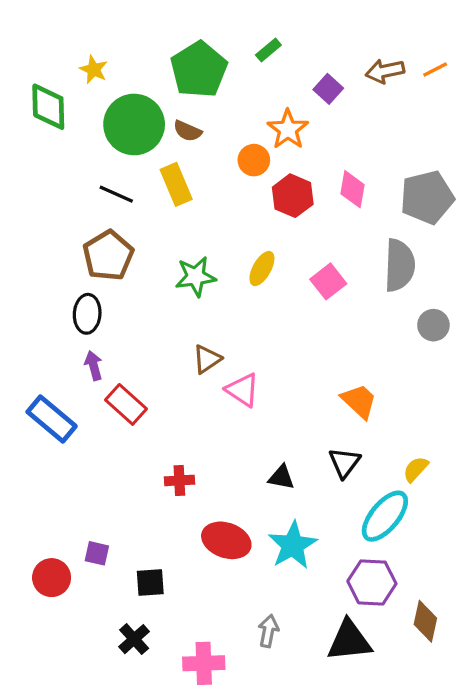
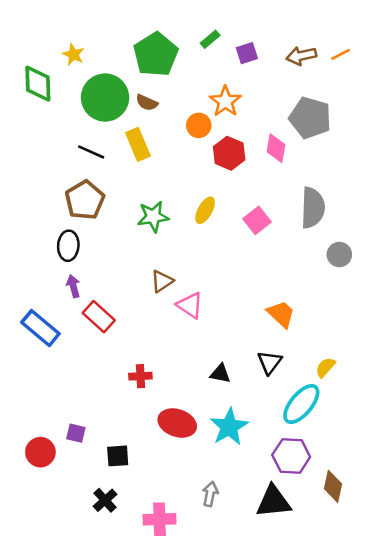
purple square: (328, 89) -> (247, 53), moved, turned 30
gray pentagon: (427, 197) -> (310, 118), moved, turned 30

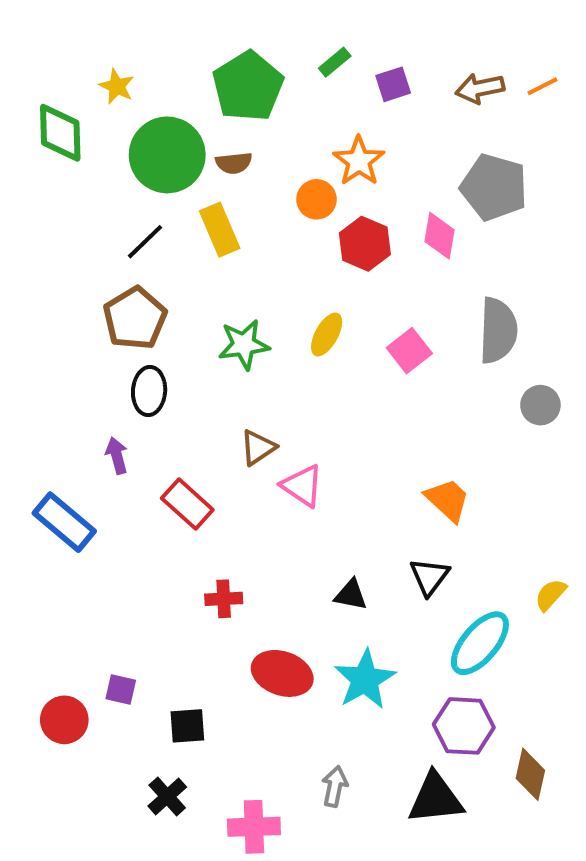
brown semicircle: (147, 103) -> (234, 163), turned -30
black line: (91, 152) -> (145, 242), turned -68
black ellipse: (68, 246) -> (149, 391), moved
red rectangle: (99, 317) -> (187, 504), moved
yellow semicircle: (325, 367) -> (551, 595), moved

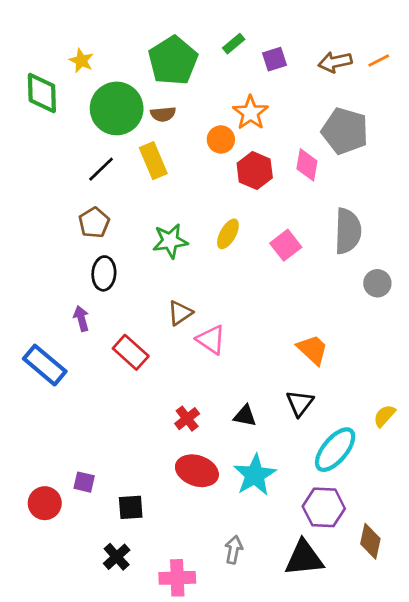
brown pentagon: (135, 318) -> (94, 223), size x0.7
red cross: (224, 599) -> (187, 419), moved, turned -35

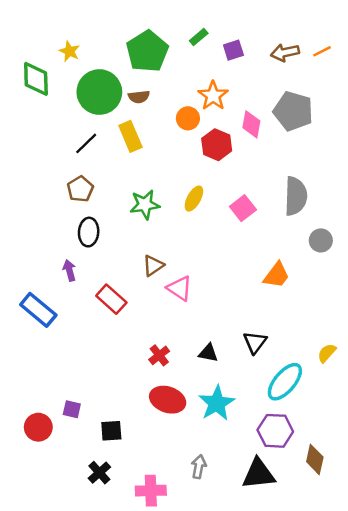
pink diamond: (307, 165) -> (251, 124), moved
orange trapezoid: (313, 350) -> (277, 275), moved, turned 84

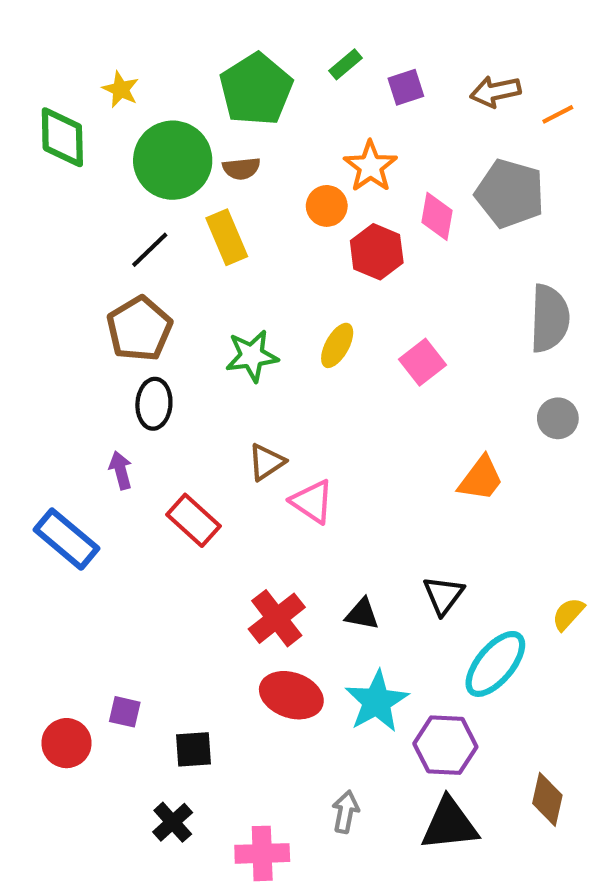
orange line: (322, 51) -> (558, 114), moved
brown pentagon: (80, 189) -> (139, 329), size x1.4
gray semicircle: (296, 196) -> (549, 318), moved
red cross: (159, 355) -> (277, 618), size x1.5
purple hexagon: (275, 431) -> (445, 745), moved

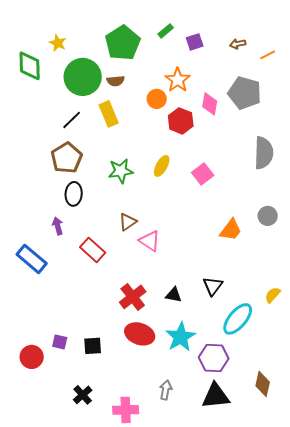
brown arrow: (495, 91) -> (238, 44), size x0.7
gray circle: (558, 418) -> (268, 216), moved
black square: (193, 749) -> (93, 346), moved

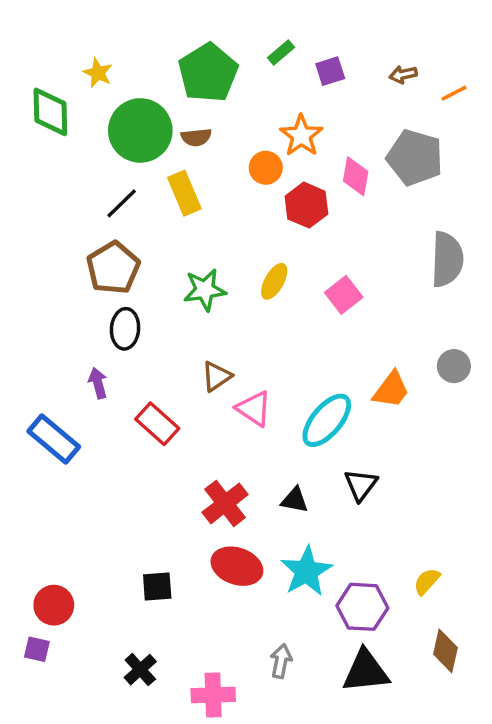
yellow semicircle: (273, 295) -> (427, 581), moved
cyan ellipse: (238, 319) -> (327, 420), moved
purple square: (60, 342) -> (37, 649), moved

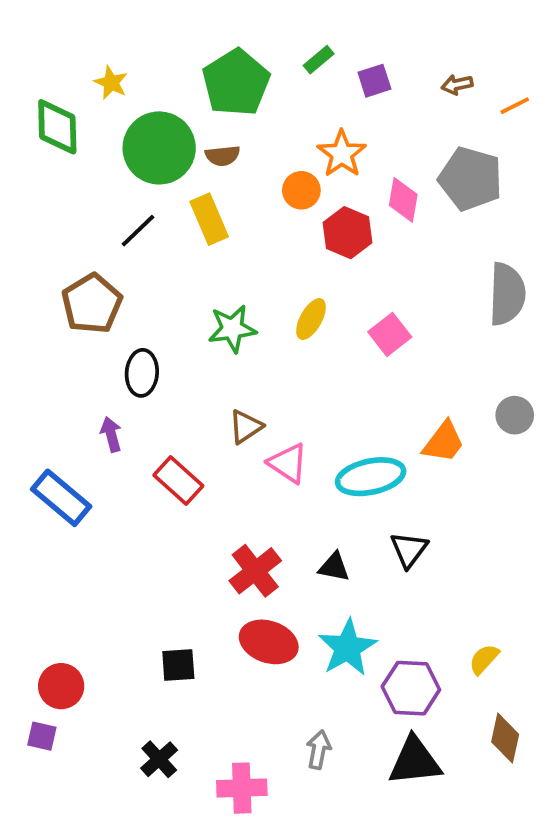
brown pentagon: (113, 268) -> (92, 304), moved
cyan ellipse: (327, 420) -> (371, 477), turned 38

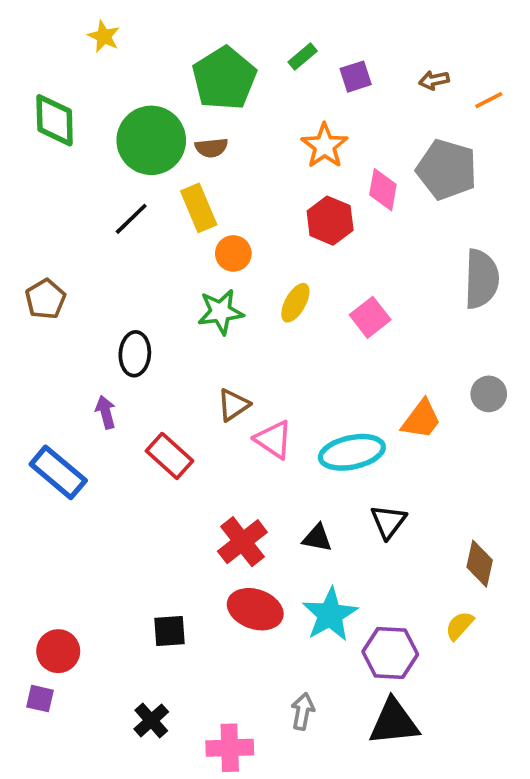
yellow star: (111, 83) -> (104, 36), moved
orange circle: (301, 190) -> (233, 253), moved
brown pentagon: (92, 304) -> (45, 299), moved, size x0.7
brown diamond: (505, 738) -> (480, 564), moved

